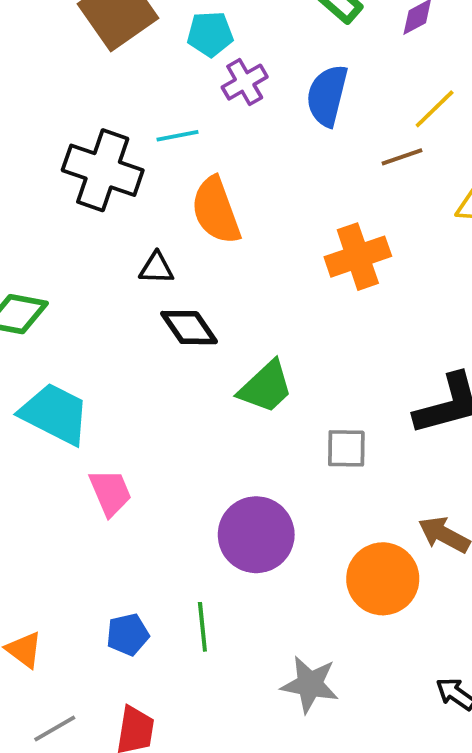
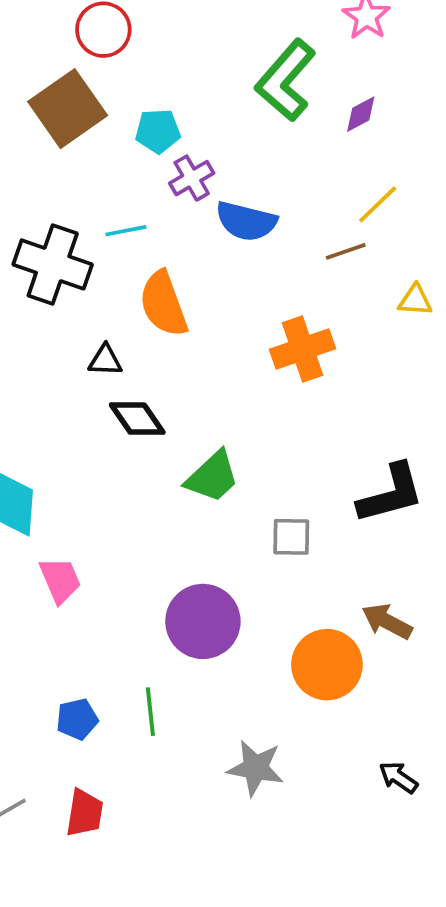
blue semicircle: (327, 95) -> (246, 221), moved, turned -90

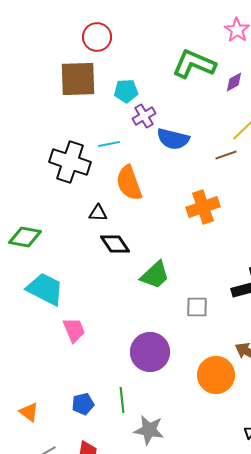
green L-shape: (286, 80) -> (194, 64), turned 72
brown square: (68, 109) -> (78, 79), turned 33
gray star: (256, 768) -> (149, 430), moved

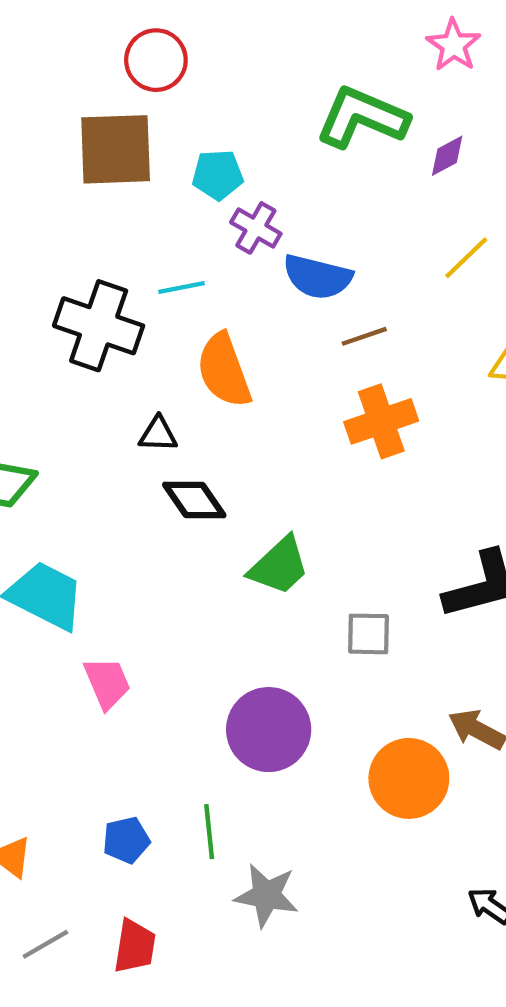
purple cross: (144, 116) -> (256, 228), turned -30
brown line: (226, 155) -> (364, 336), moved

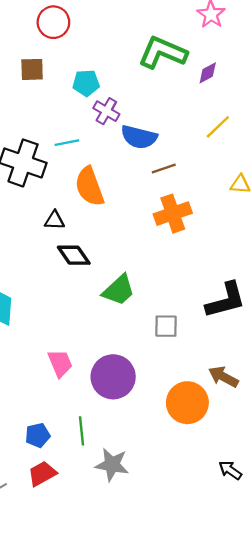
brown square: (116, 149) -> (32, 69), size x0.6
pink trapezoid: (107, 683) -> (60, 363), moved
red trapezoid: (135, 946) -> (42, 474), moved, turned -128

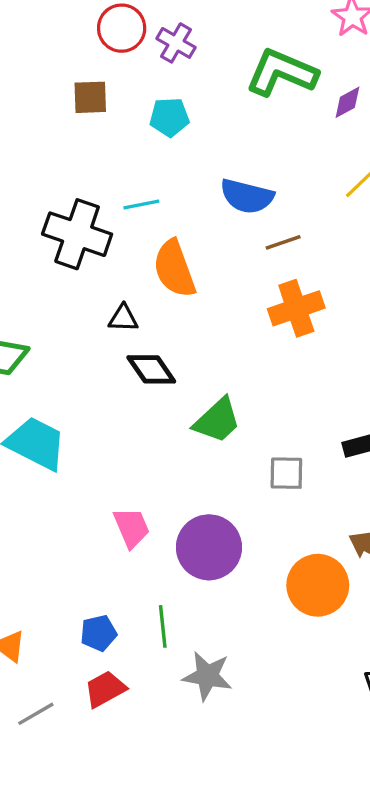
purple cross: (106, 111) -> (176, 43), moved

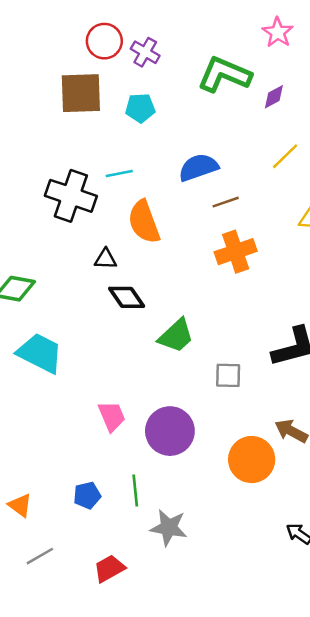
brown square: (90, 97) -> (81, 93), size x1.6
blue semicircle: (247, 196) -> (198, 167), turned 147
red trapezoid: (105, 689) -> (109, 568), moved

